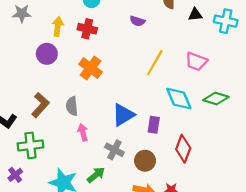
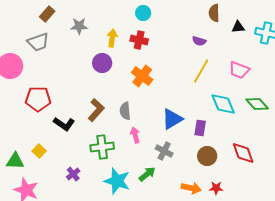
purple semicircle: (137, 21) -> (199, 41), moved
green diamond: (216, 99) -> (257, 104), turned 30
green cross: (30, 145) -> (102, 147), moved
red diamond: (183, 149) -> (243, 153), moved, turned -40
brown circle: (145, 161) -> (207, 156), moved

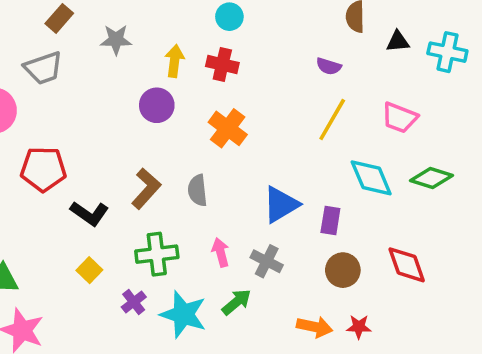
green diamond: (257, 104) -> (431, 178), turned -30
pink arrow: (135, 135) -> (221, 252), moved
yellow square: (39, 151) -> (89, 270), moved
purple cross: (73, 174) -> (134, 302), moved

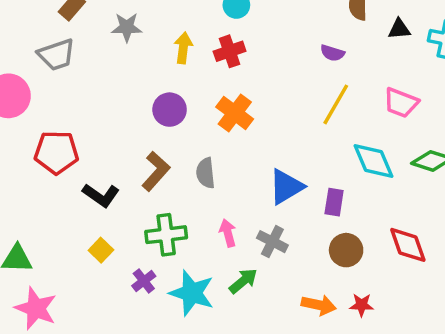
red cross: (222, 65) -> (230, 51), turned -32
purple circle: (157, 105) -> (170, 110), moved

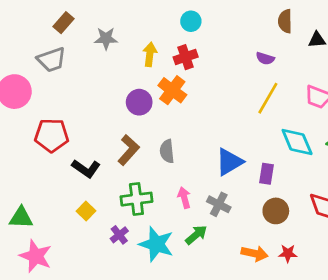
orange cross: (235, 113) -> (172, 90), moved

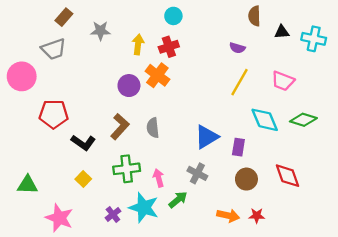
pink arrow: (184, 198) -> (159, 178), moved
purple cross: (119, 235) -> (113, 214), moved
pink star: (36, 256) -> (59, 218), moved

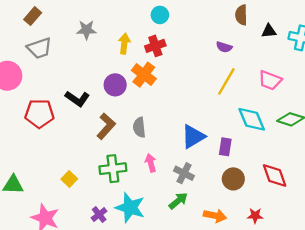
brown rectangle: (64, 17) -> (33, 16), moved
black L-shape: (83, 143) -> (77, 99), moved
pink arrow: (159, 178) -> (151, 163), moved
green arrow: (178, 200) -> (178, 201), moved
red star: (257, 216) -> (255, 216), moved

